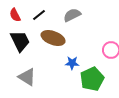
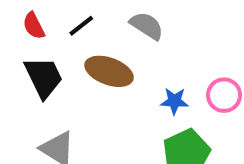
gray semicircle: (72, 15) -> (147, 26), turned 60
blue star: (72, 63) -> (174, 101), moved

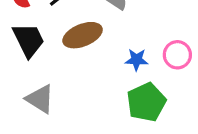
brown ellipse: (109, 71) -> (83, 35), turned -42

